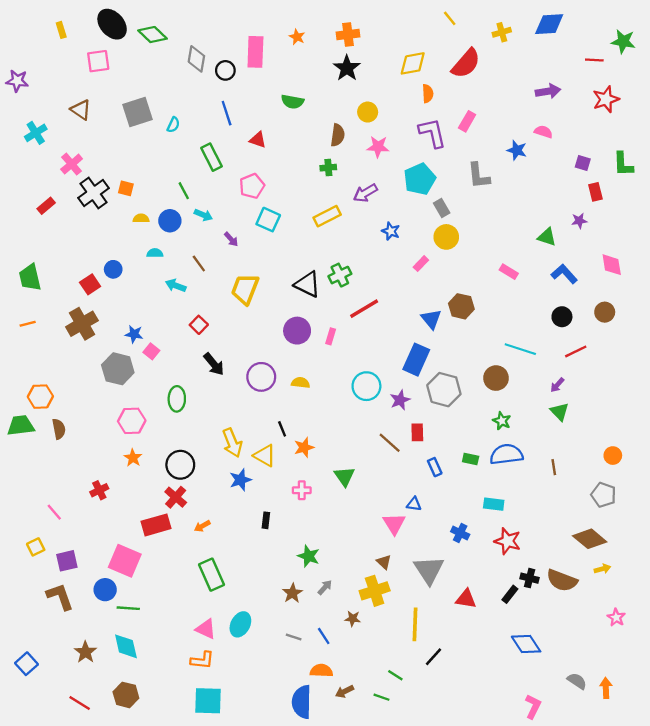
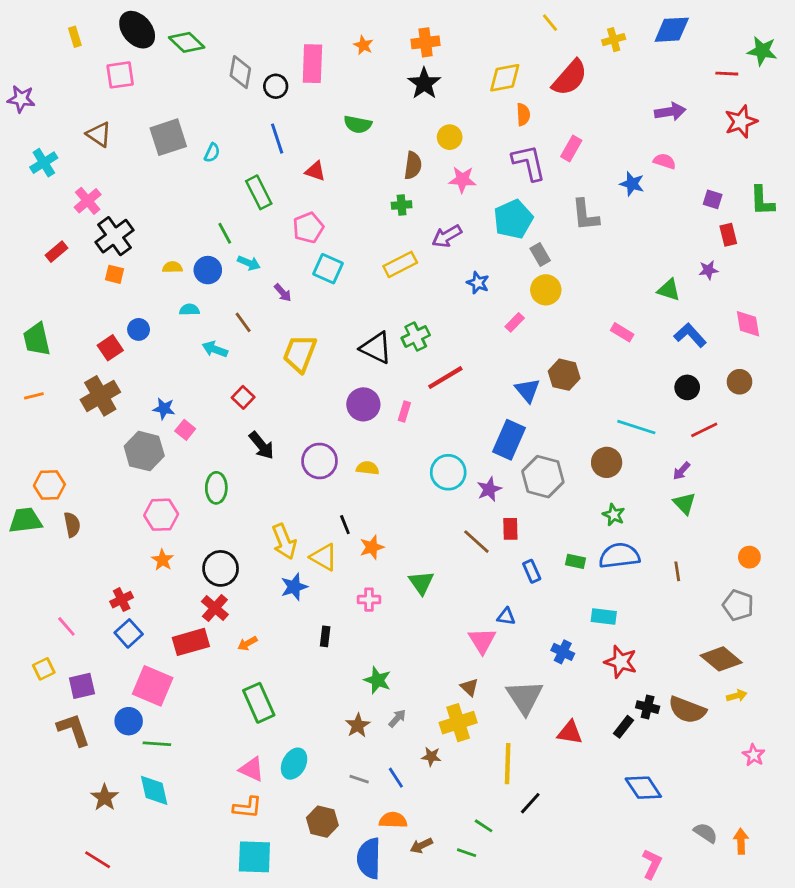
orange square: (126, 188) -> (114, 274), moved
blue square: (26, 664) -> (129, 633), moved
brown hexagon: (126, 695) -> (322, 822), moved

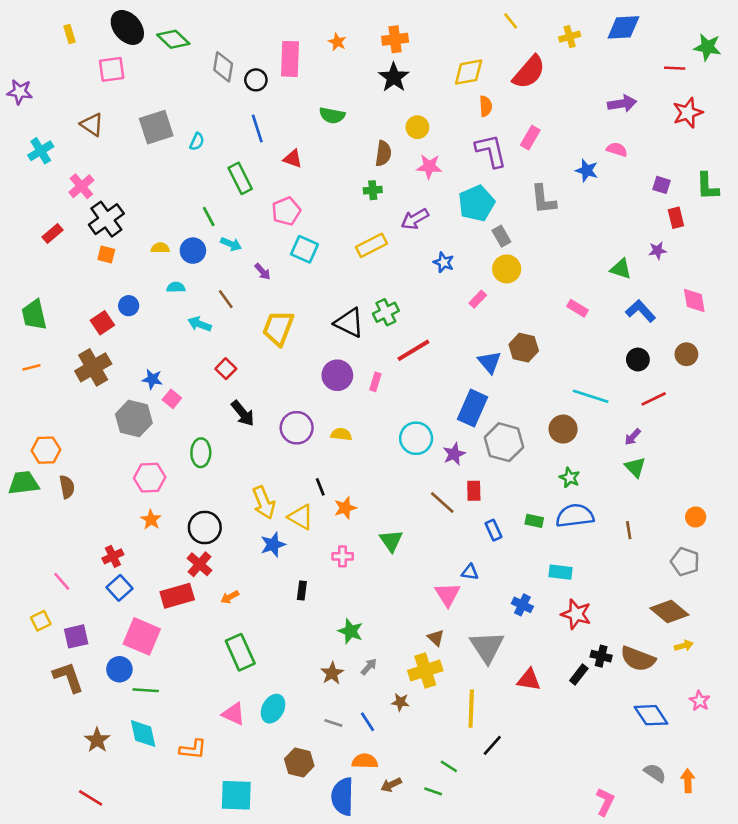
blue diamond: (643, 788) -> (651, 715), moved
orange L-shape: (247, 807) -> (193, 749), moved

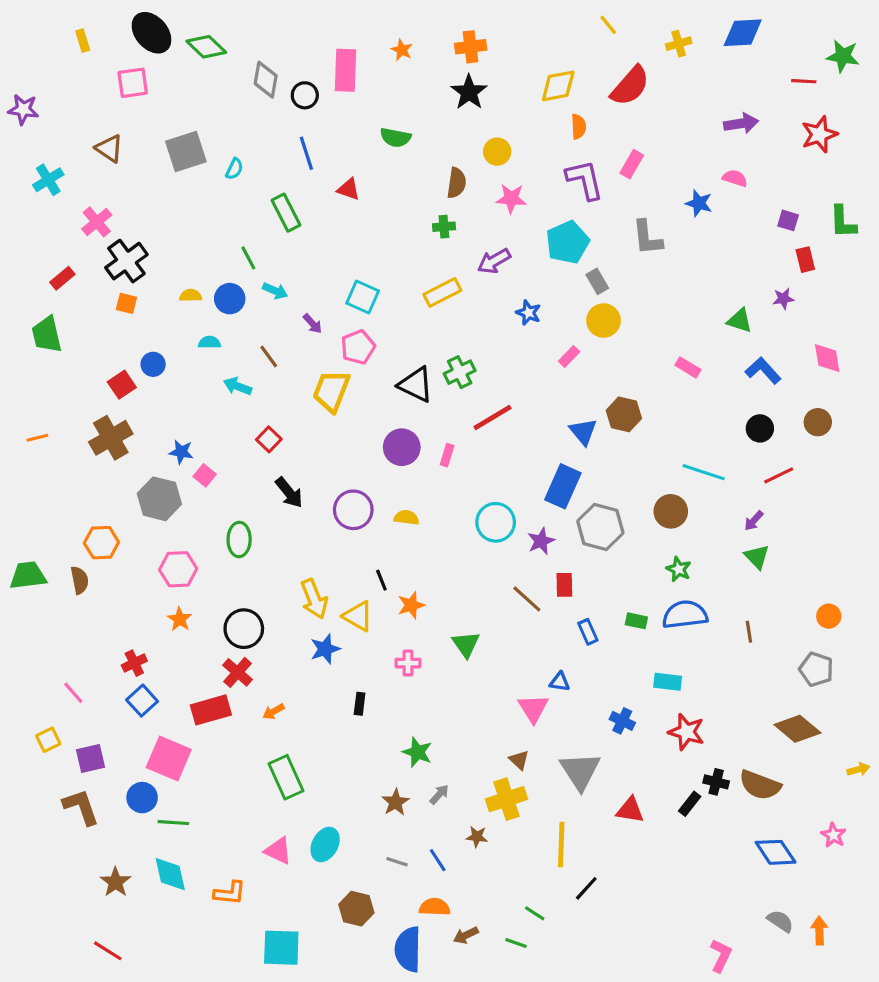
pink pentagon: (286, 211) -> (358, 347), moved
green trapezoid: (34, 315) -> (47, 335), moved
orange hexagon: (46, 450) -> (101, 543), moved
yellow arrow: (684, 646) -> (858, 769), moved

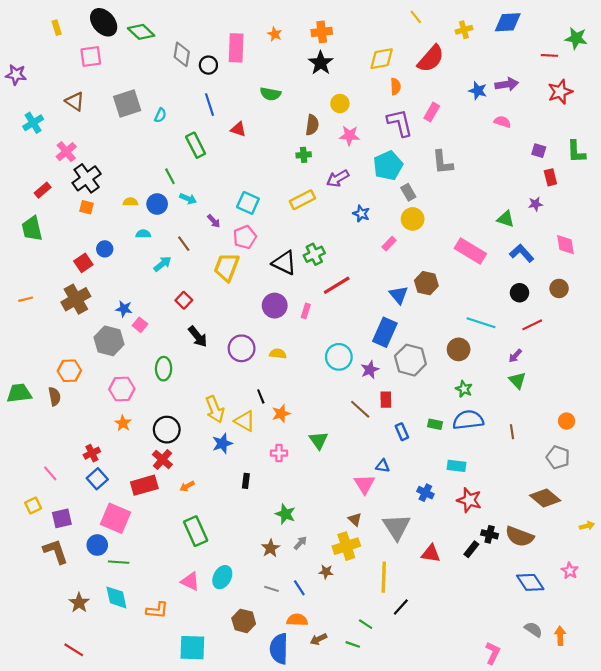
blue star: (699, 203) -> (478, 91), moved
pink rectangle: (688, 367) -> (470, 251), size x1.8
cyan arrow: (238, 386) -> (162, 264), turned 120

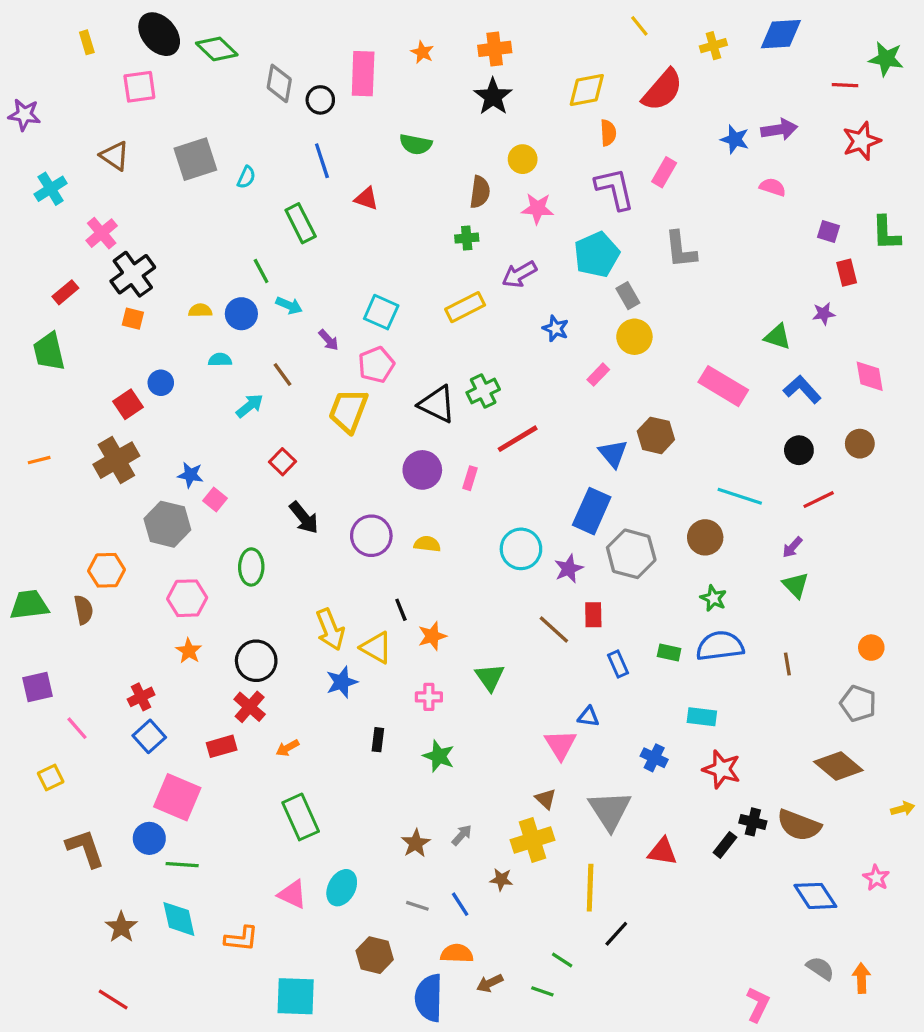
red rectangle: (144, 485) -> (222, 746), size x0.7
green star: (285, 514) -> (439, 756), moved
purple square: (62, 518) -> (37, 687), moved

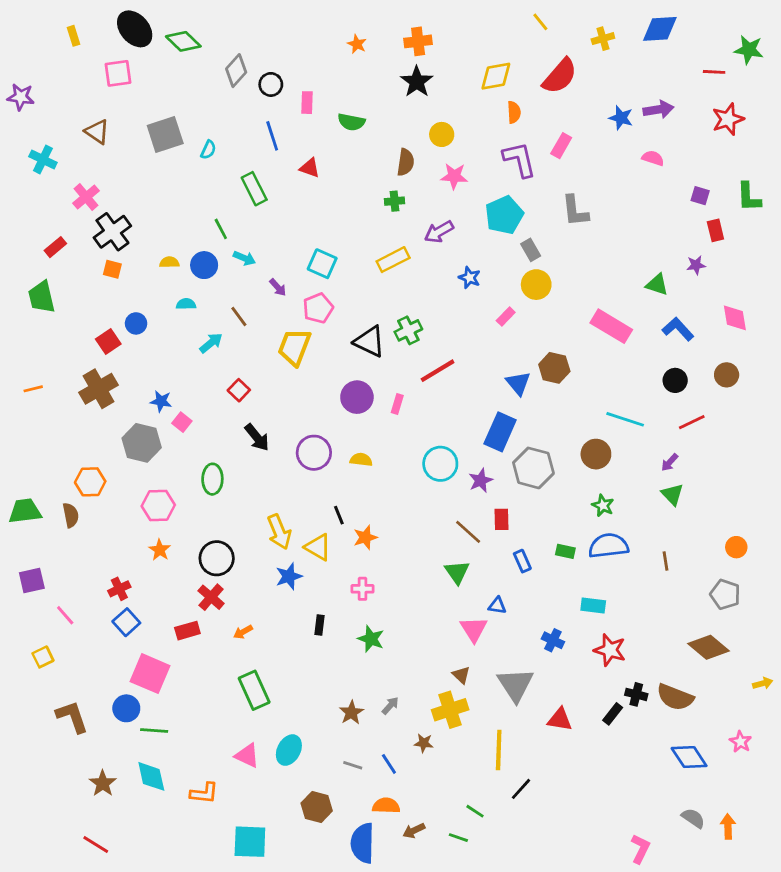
pink rectangle: (363, 74) -> (307, 103), moved, size x0.6
gray diamond: (279, 83) -> (236, 71), turned 32
cyan cross: (51, 189) -> (43, 159), turned -32
green triangle: (490, 677) -> (457, 572), moved

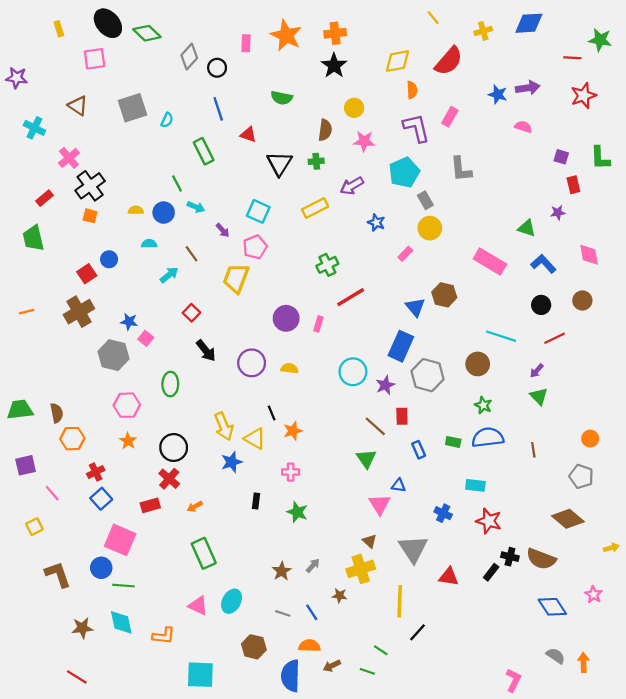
orange star: (357, 44) -> (286, 35), size x2.0
pink rectangle: (307, 103) -> (246, 43), moved
black triangle: (369, 342) -> (279, 164), moved, turned 36
orange hexagon: (90, 482) -> (72, 439), moved
brown star: (103, 783) -> (82, 628), turned 30

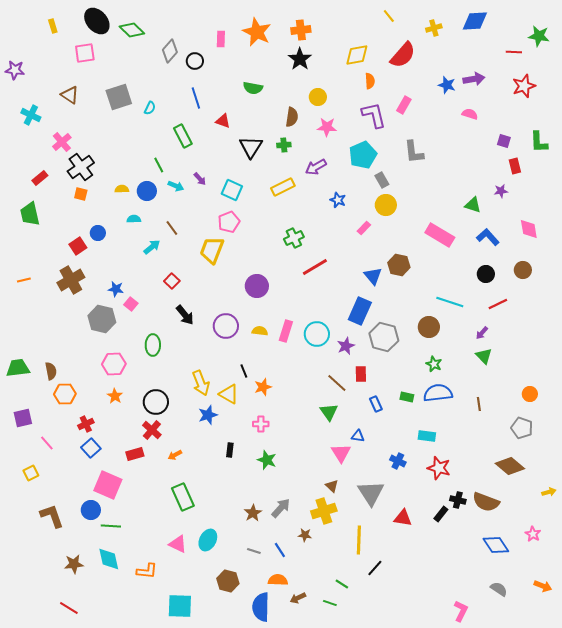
purple arrow: (223, 230) -> (200, 179), moved
pink rectangle: (318, 324) -> (286, 331), moved, size x1.5
gray arrow: (313, 566) -> (281, 508), size x1.5
orange arrow: (583, 662) -> (543, 586), moved, turned 114

